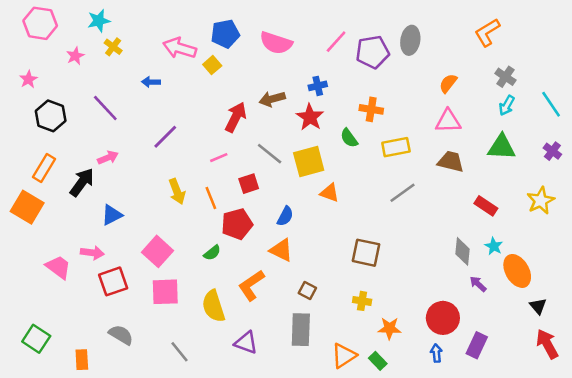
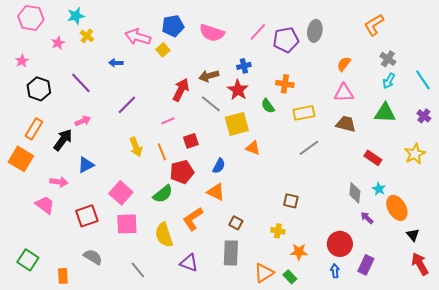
gray line: (270, 154) -> (211, 104), moved
pink arrow: (92, 253) -> (59, 182), moved
green semicircle: (212, 253) -> (163, 194), size x1.5
brown square: (366, 253) -> (291, 201), moved, size x0.7

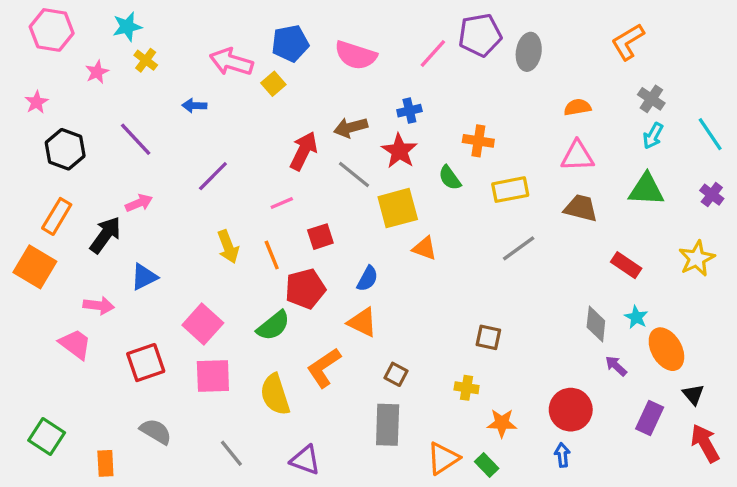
purple pentagon: (286, 40) -> (480, 35), moved
orange semicircle: (344, 64) -> (577, 107), turned 42
purple triangle: (189, 263) -> (305, 460), moved
purple rectangle: (366, 265) -> (650, 418), moved

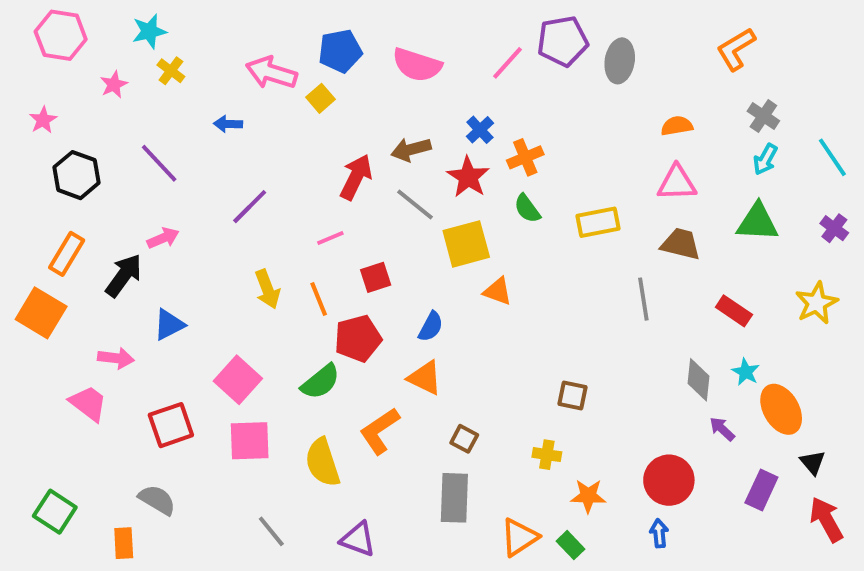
blue cross: (409, 111) -> (480, 130), turned -30
orange cross: (478, 141) -> (525, 157), moved, turned -32
gray line: (519, 248) -> (643, 299), moved, turned -63
gray semicircle: (156, 431) -> (157, 500), moved

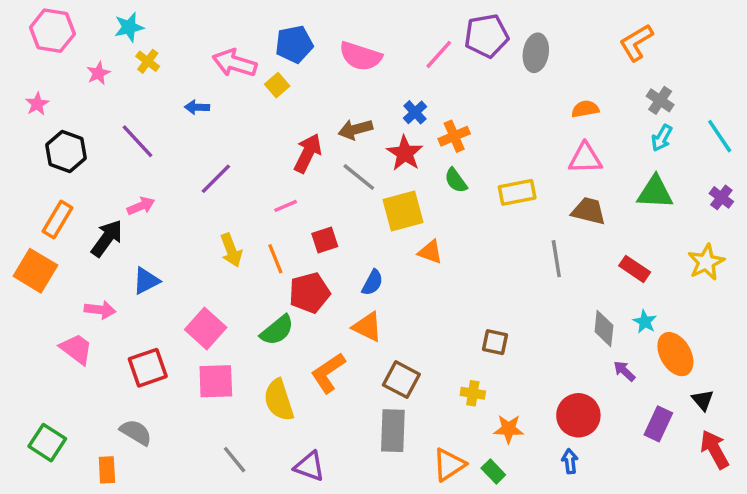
brown square: (464, 439) -> (401, 380), size x1.5

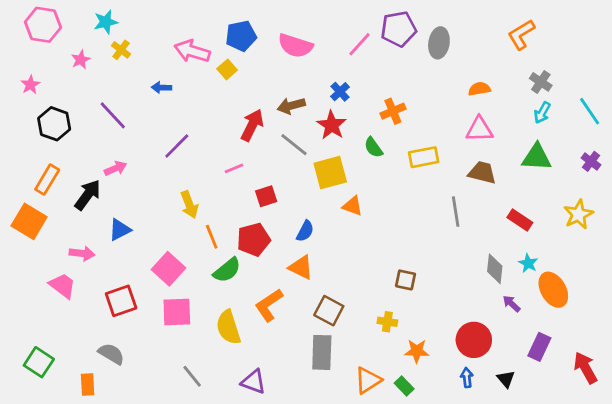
orange cross: (454, 136) -> (393, 111), moved
orange line: (275, 259) -> (212, 237), moved
black triangle: (703, 400) -> (506, 379), moved

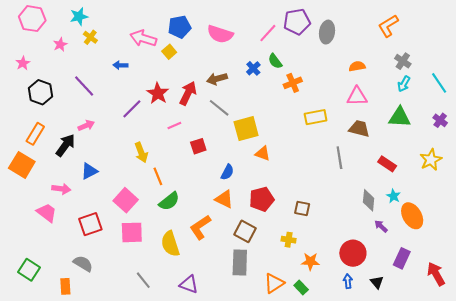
red star: (332, 125) -> (158, 93), moved
green semicircle: (373, 147) -> (275, 61), moved
red pentagon: (254, 239) -> (262, 199), moved

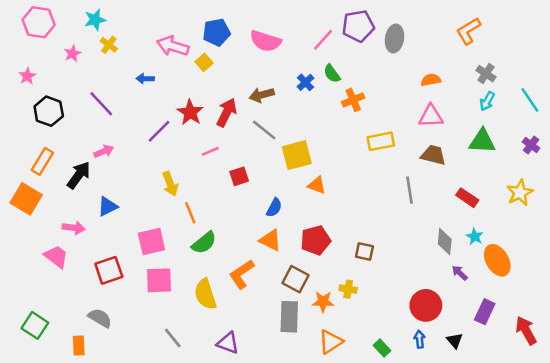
pink square: (126, 200) -> (151, 242), turned 35
orange star: (310, 261) -> (323, 302), moved
green rectangle: (301, 287) -> (382, 348), moved

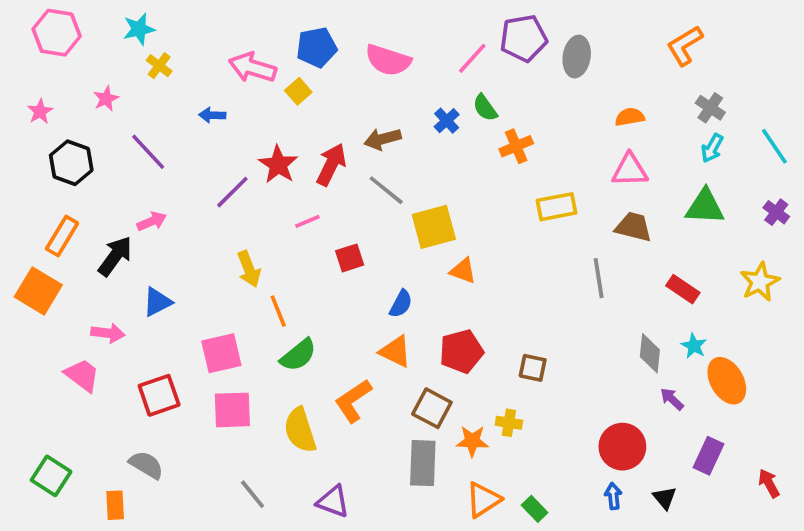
pink star: (72, 54) -> (106, 99), moved
red arrow: (526, 330) -> (769, 483), size x0.7
green rectangle: (382, 348) -> (535, 509), moved

